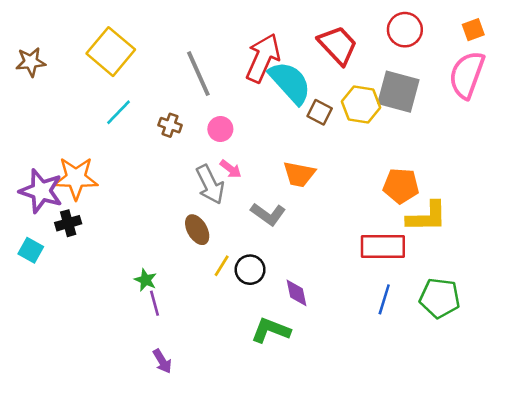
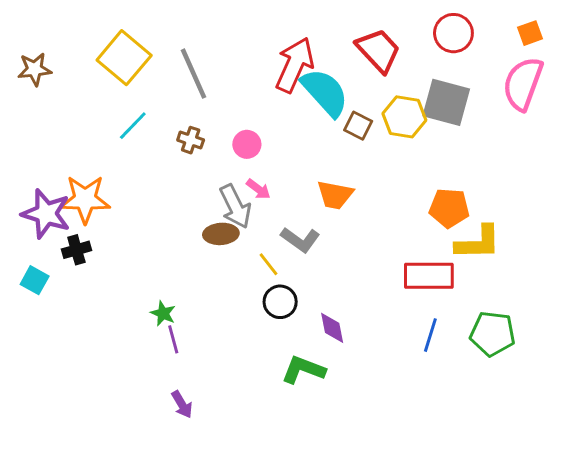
gray line: (198, 74) -> (193, 74), moved
brown ellipse: (197, 230) -> (221, 234), moved, turned -64
yellow line: (222, 266) -> (269, 264), moved, turned -70

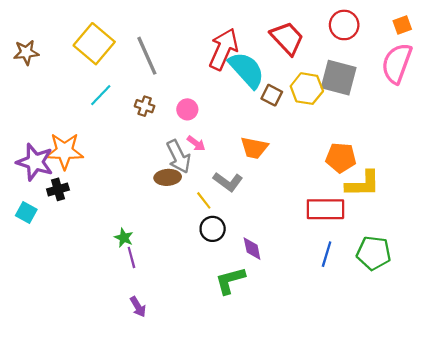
green L-shape: (303, 370) -> (230, 280), turned -36

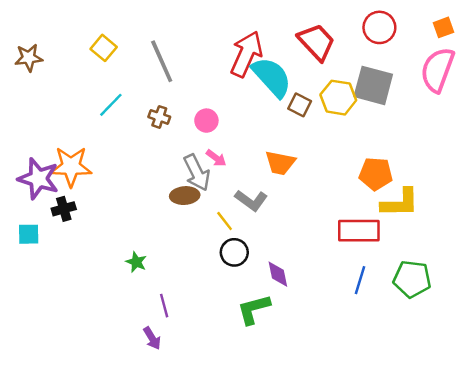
yellow square: (94, 44) -> (104, 48), size x0.6
cyan square: (26, 212) -> (29, 234), turned -30
purple line: (131, 257) -> (164, 306), moved

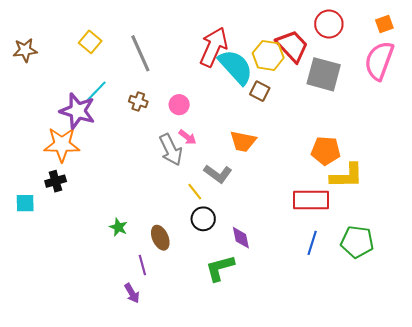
red trapezoid: (316, 42) -> (292, 46), moved
yellow hexagon: (338, 98) -> (268, 55), moved
purple star: (38, 179) -> (78, 111), moved
brown ellipse: (185, 196) -> (160, 238), moved, turned 70

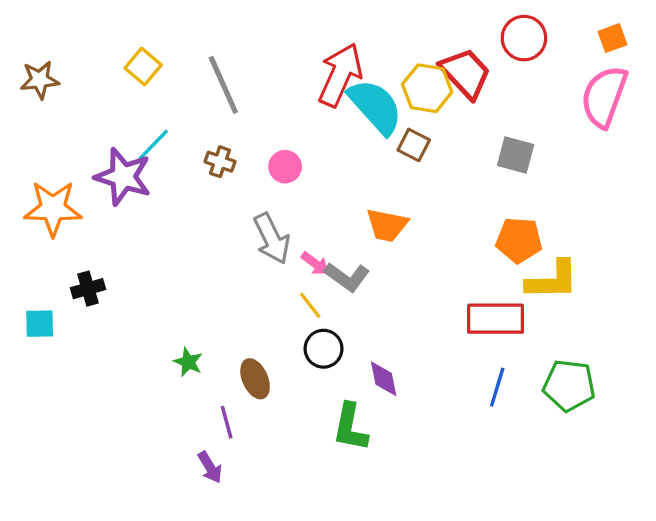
gray square: (324, 74) -> (516, 155), moved, size x0.7
pink arrow: (187, 137) -> (315, 264), moved
orange star: (62, 144) -> (53, 208), moved
green L-shape: (220, 268) -> (350, 427), turned -64

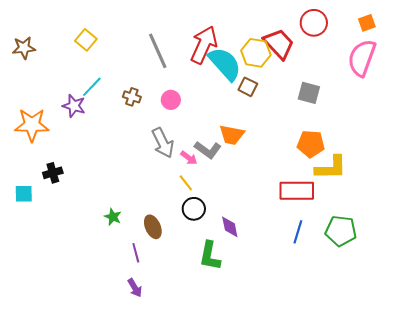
gray line: (223, 85) -> (158, 51), moved
purple star: (123, 177) -> (74, 106), size x0.7
gray L-shape: (347, 277) -> (208, 150), moved
purple arrow: (210, 467) -> (135, 288), moved

